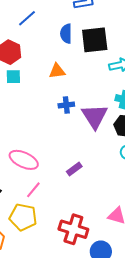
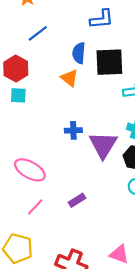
orange triangle: (57, 71) -> (69, 78), moved, turned 42
pink ellipse: (24, 160) -> (30, 170), moved
pink line: (33, 190) -> (35, 207), moved

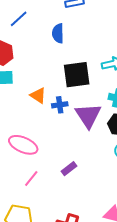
black square: (109, 62) -> (77, 75), moved
orange triangle: (69, 78) -> (38, 95), moved

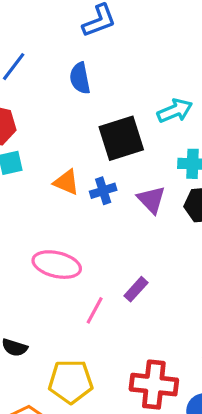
purple triangle: (88, 116) -> (151, 200), size x0.7
pink line: (31, 178) -> (95, 310), moved

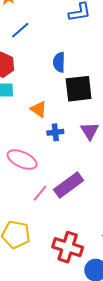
blue semicircle: (80, 78) -> (59, 62), moved
blue cross: (103, 191) -> (55, 132), moved
purple rectangle: (136, 289) -> (69, 185), size x1.8

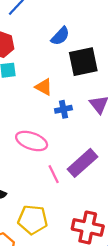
blue semicircle: (59, 62) -> (60, 36), turned -132
pink line: (40, 193) -> (54, 174), turned -60

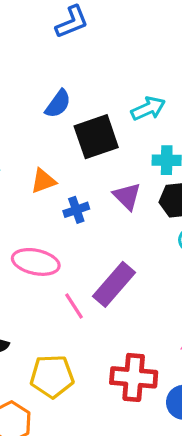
orange triangle: (44, 87) -> (43, 181), turned -42

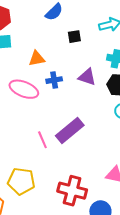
black square: (96, 137) -> (74, 37), size x0.5
purple triangle: (127, 196) -> (87, 77), turned -36
pink ellipse: (36, 262) -> (24, 89), moved

